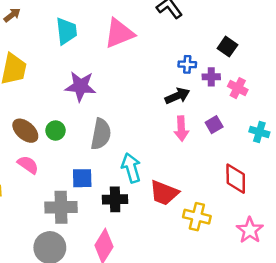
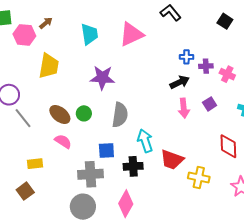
black square: (227, 47) -> (225, 21), moved

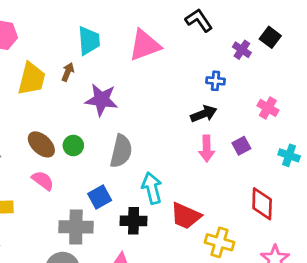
brown arrow: (46, 23) -> (68, 72), moved, turned -32
purple cross: (206, 66) -> (242, 50), moved, turned 32
blue square: (106, 150) -> (100, 197), turned -30

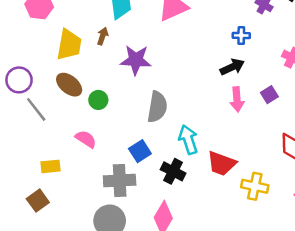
brown ellipse: (41, 144) -> (69, 85), moved
green circle: (73, 145) -> (98, 100), moved
black cross: (134, 221) -> (173, 171), turned 30

